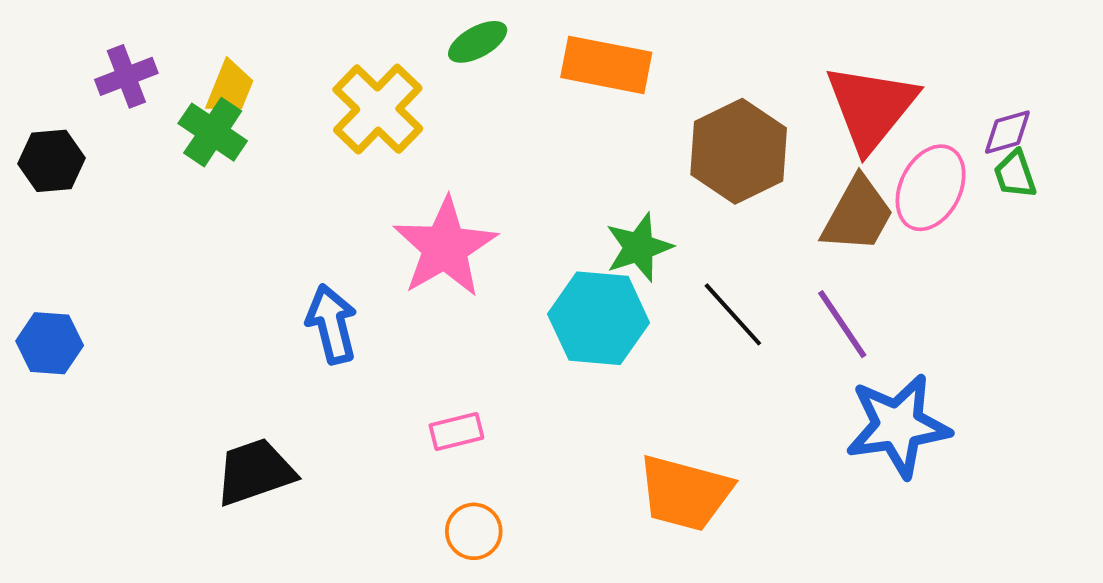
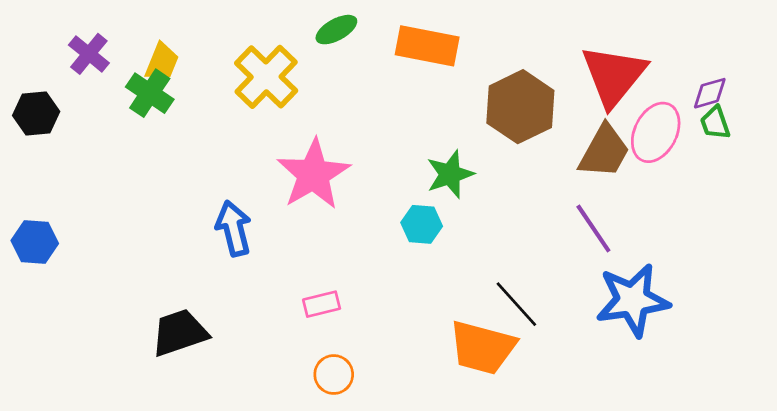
purple cross: (126, 76) -> (89, 54), turned -30
black line: (733, 314) -> (516, 304), moved
cyan hexagon: (599, 318) -> (422, 224), size x0.6

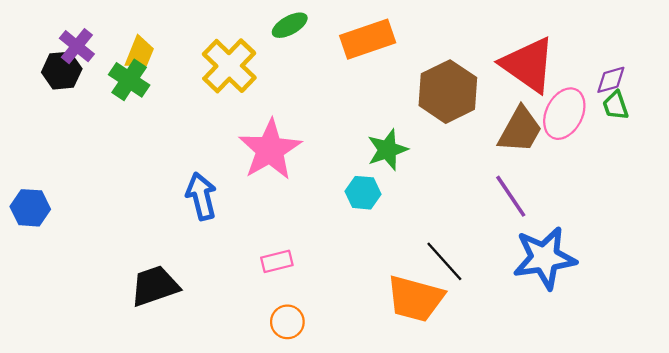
orange rectangle: (427, 46) -> (368, 39), turned -30
red triangle: (614, 76) -> (528, 65), turned -34
black hexagon: (36, 113) -> (62, 71), moved

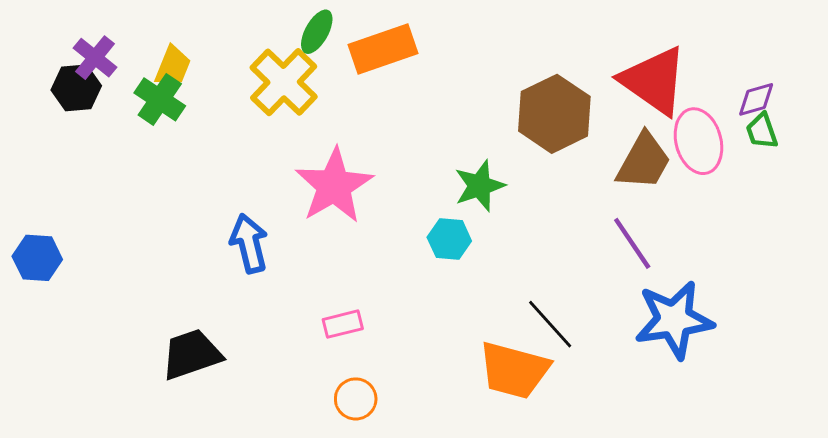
green ellipse: (290, 25) -> (317, 32), moved, turned -32
orange rectangle: (368, 39) -> (383, 49), moved
pink ellipse: (564, 114) -> (698, 141), turned -42

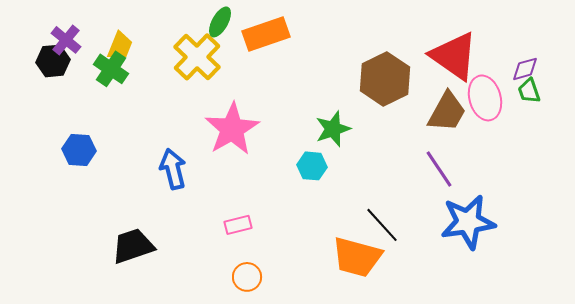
blue hexagon: (37, 258) -> (79, 150), moved

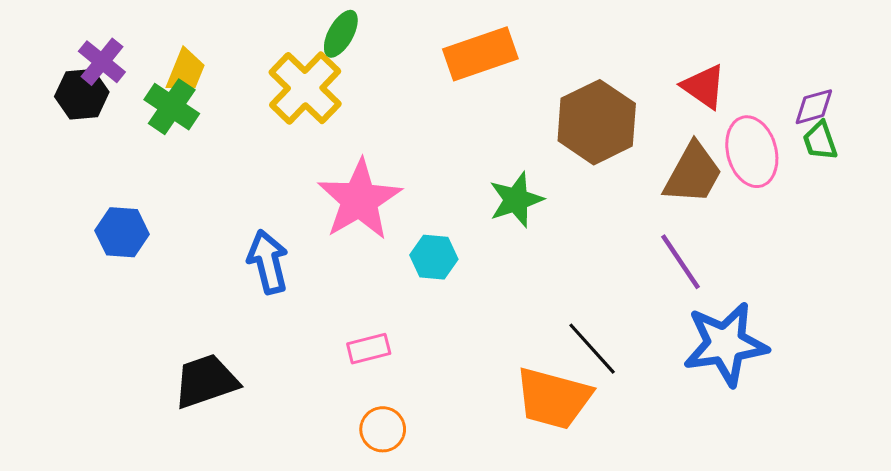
orange rectangle: (266, 34) -> (480, 54), moved
red triangle: (454, 56) -> (704, 87), size x0.6
cyan hexagon: (312, 166) -> (434, 257), moved

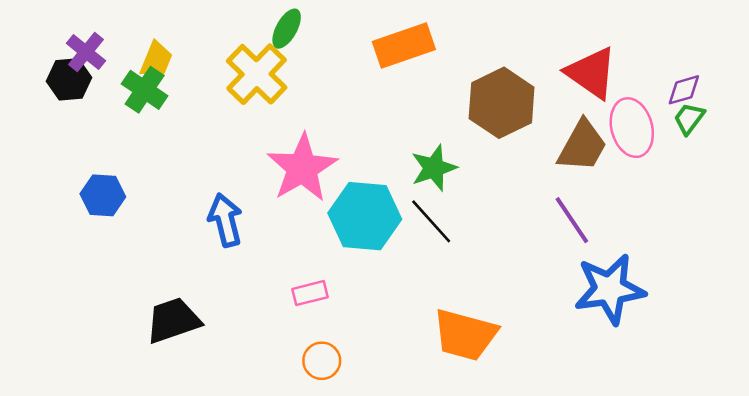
red triangle: (704, 87) -> (591, 73), size x1.4
green trapezoid: (820, 141) -> (689, 118), turned 56
cyan hexagon: (434, 257) -> (365, 216), size x1.8
black line: (592, 349) -> (431, 221), moved

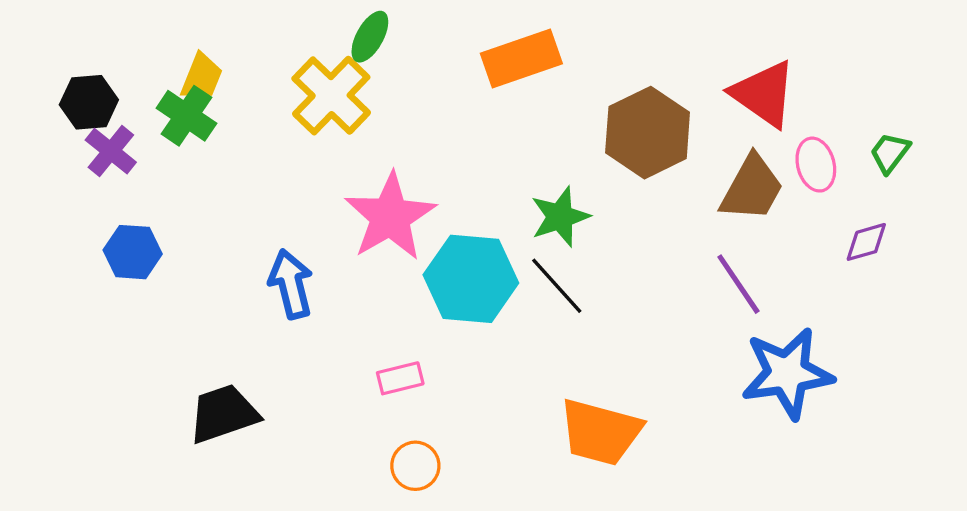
purple cross: (86, 52) -> (111, 151), moved
purple diamond: (684, 90) -> (866, 242), moved
pink ellipse: (632, 128) -> (816, 165), size x0.7

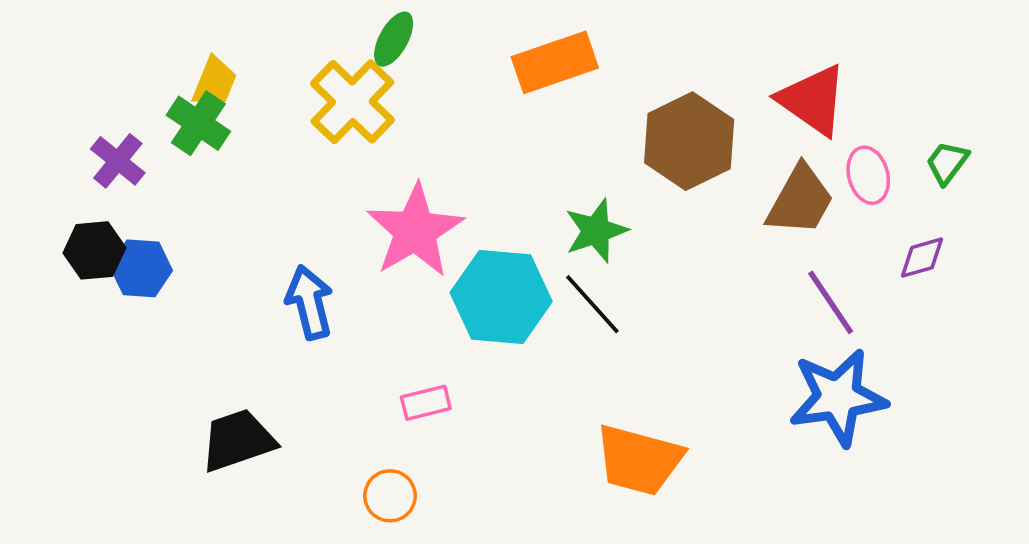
black hexagon: (89, 102) -> (94, 250), moved
purple line: (738, 284) -> (831, 302), moved
orange circle: (415, 466) -> (390, 496), moved

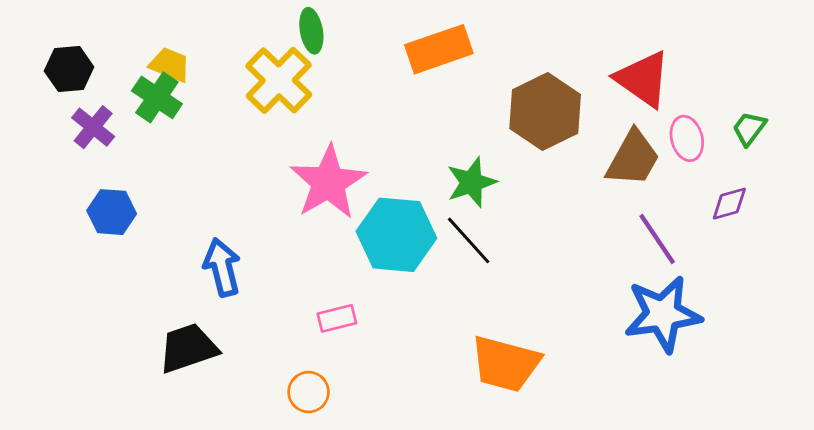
green ellipse: (394, 39) -> (311, 31), turned -39
yellow trapezoid: (214, 82) -> (170, 65), turned -90
black hexagon: (94, 250) -> (69, 69), moved
blue arrow: (309, 302) -> (222, 267), moved

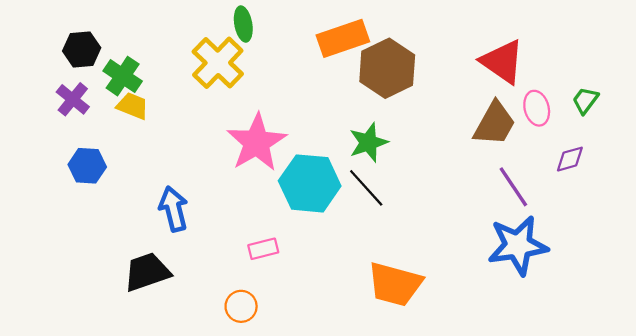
yellow trapezoid: (170, 65) -> (133, 106), moved
black hexagon: (69, 69) -> (82, 49), moved
brown hexagon: (545, 112) -> (387, 68), moved

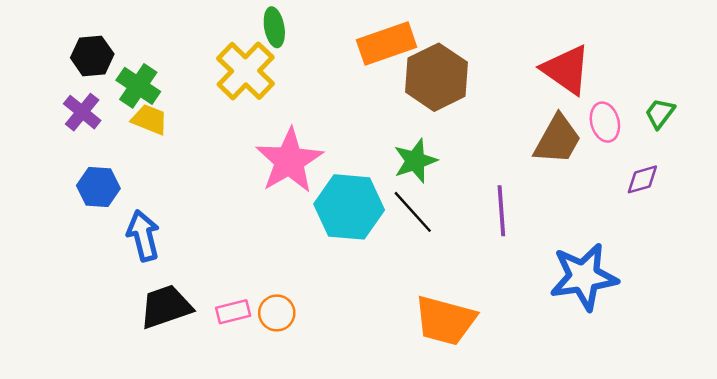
purple line: (513, 187) -> (501, 211), moved, turned 30
blue arrow: (174, 209) -> (143, 236), moved
pink rectangle: (263, 249) -> (233, 312), moved
orange circle: (241, 306) -> (277, 313), moved

